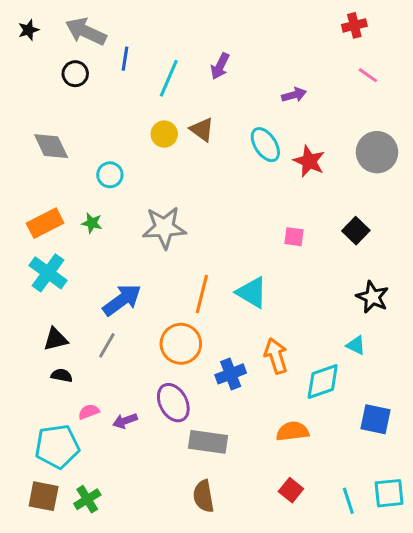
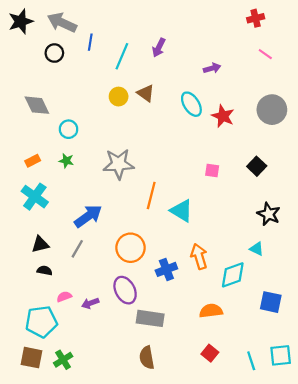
black star: (28, 30) -> (21, 21), size x1.6
cyan circle: (110, 175) -> (69, 129), moved
orange rectangle: (45, 223) -> (33, 161), size x0.6
orange line: (202, 294) -> (151, 196), moved

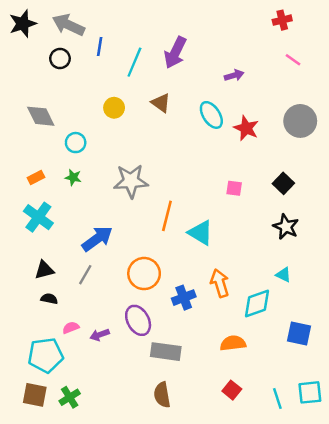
purple arrow: (159, 48) -> (175, 53), size x1.5
yellow circle: (119, 97) -> (114, 108), moved
black star: (269, 214) -> (286, 227), moved

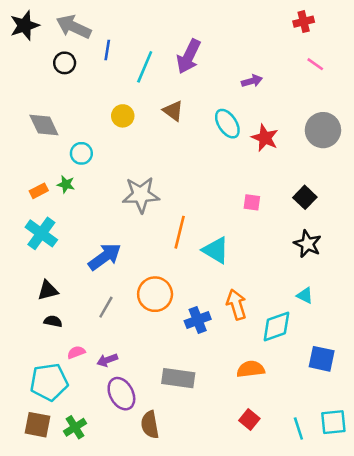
green star: (73, 177) -> (66, 184), moved
gray line: (85, 275) -> (106, 307), moved
purple ellipse: (138, 320) -> (121, 394), moved
brown semicircle: (162, 395) -> (150, 425), moved

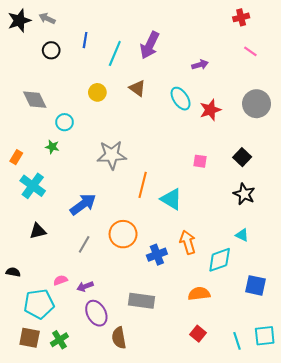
gray arrow: (74, 27) -> (47, 18), moved, size x0.6
red star: (265, 138) -> (210, 110), turned 30
orange rectangle: (39, 191) -> (16, 157), moved, turned -32
black semicircle: (53, 321) -> (13, 272), moved

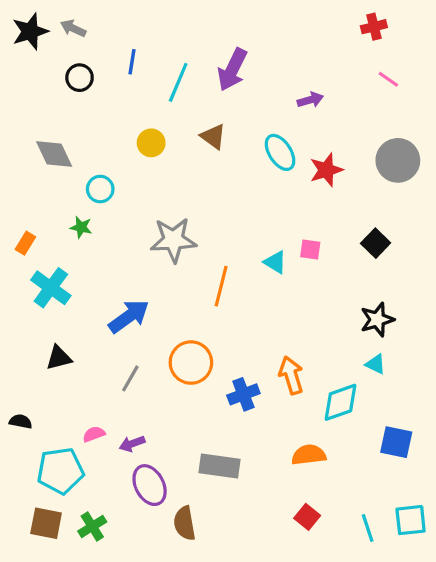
black star: (244, 194) -> (377, 320), moved, turned 30
cyan triangle: (171, 199) -> (275, 262), moved, size x0.7

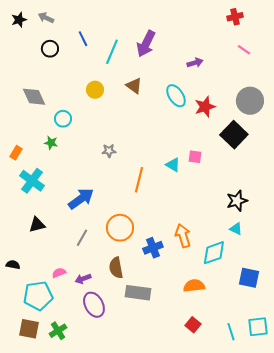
black star: (30, 31) -> (19, 20), size x0.7
blue line: (132, 62) -> (83, 39), turned -35
gray star: (173, 240) -> (109, 151), size x0.5
black square: (376, 243) -> (234, 135), moved, size x1.5
brown semicircle: (185, 523) -> (116, 268), moved

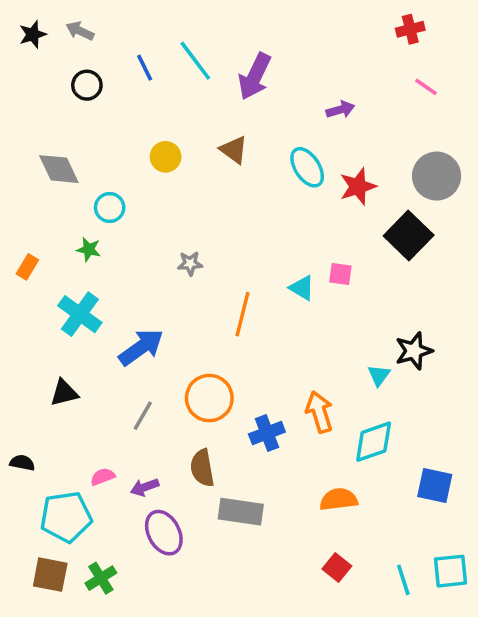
cyan line: (112, 52) -> (195, 61), moved, turned -60
cyan cross: (32, 181) -> (80, 314), moved
cyan triangle: (236, 229) -> (379, 375), moved, turned 40

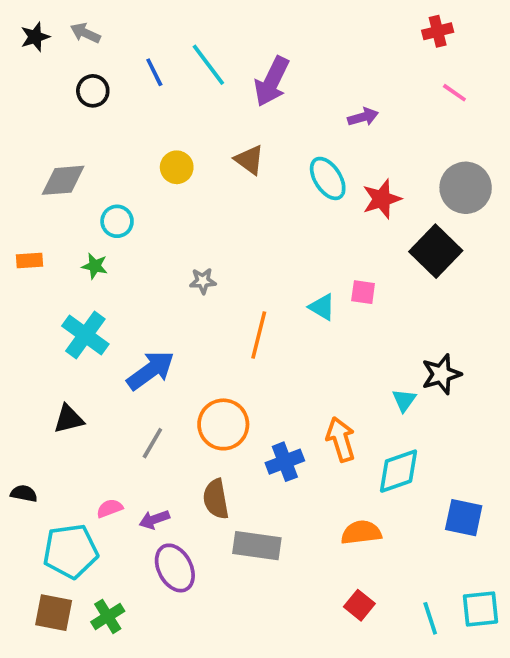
gray diamond: (59, 169) -> (63, 180), turned -69
orange rectangle: (27, 267) -> (29, 260), moved, turned 55

